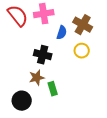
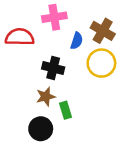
red semicircle: (18, 16) -> (20, 37), moved, turned -50
yellow circle: (82, 51) -> (101, 63), size x1.5
black circle: (22, 101) -> (41, 129), moved

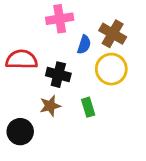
red semicircle: (20, 37) -> (22, 60), moved
green rectangle: (65, 110) -> (88, 107), moved
black circle: (41, 129) -> (20, 132), moved

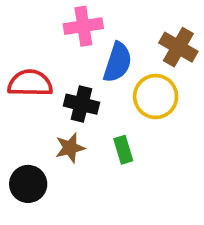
brown cross: (113, 34) -> (178, 47), moved
blue semicircle: (84, 45) -> (118, 62), size x1.5

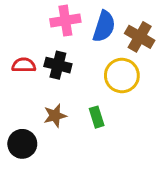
blue semicircle: (118, 62) -> (104, 26), moved
red semicircle: (30, 83) -> (24, 65), size x0.7
black cross: (81, 104) -> (58, 65), moved

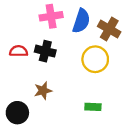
green rectangle: (97, 117) -> (93, 107), moved, turned -70

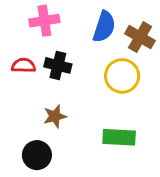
pink cross: (51, 16) -> (44, 21), moved
green rectangle: (93, 107) -> (119, 137), size x1.5
black circle: (17, 113) -> (37, 155), moved

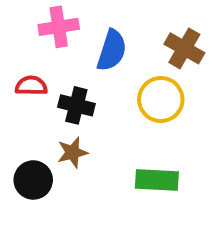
blue semicircle: (104, 27) -> (112, 50), moved
black cross: (58, 65) -> (76, 105), moved
black circle: (37, 155) -> (33, 180), moved

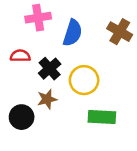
yellow circle: (161, 99) -> (84, 80), moved
black cross: (76, 105) -> (50, 69), turned 35

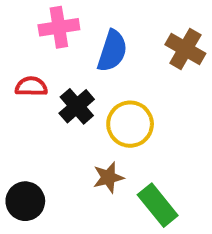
brown star: (47, 99) -> (108, 177), moved
black circle: (22, 117) -> (25, 201), moved
green rectangle: (102, 117) -> (158, 205), moved, turned 48

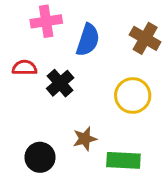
yellow circle: (130, 124) -> (133, 96), moved
black circle: (25, 201) -> (40, 157), moved
green rectangle: (158, 205) -> (123, 160), turned -48

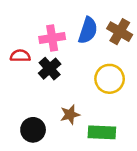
pink cross: (46, 21) -> (52, 38), moved
blue semicircle: (88, 40) -> (88, 30), moved

